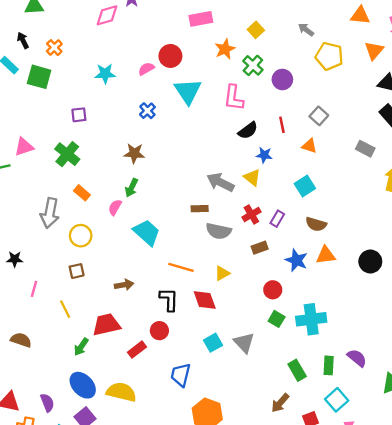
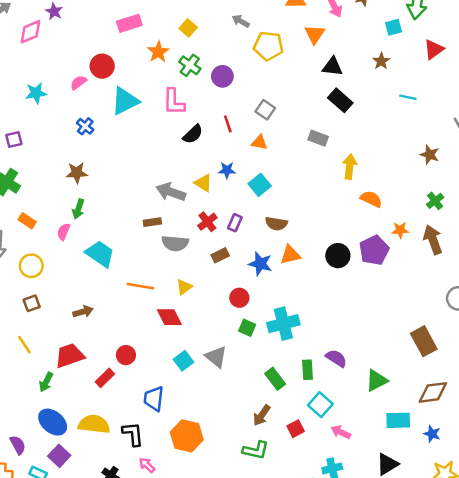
cyan triangle: (188, 91) -> (125, 101), turned 44
blue star: (264, 155) -> (227, 170), moved
black L-shape: (169, 299) -> (133, 434), moved

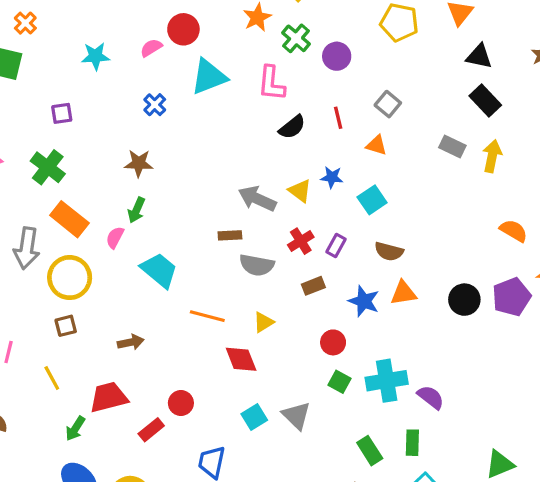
yellow arrow: (350, 167) -> (492, 156), moved
orange rectangle: (27, 221) -> (69, 219), size x1.6
yellow circle: (31, 266) -> (70, 278), size x1.4
purple semicircle: (336, 358) -> (431, 397), moved

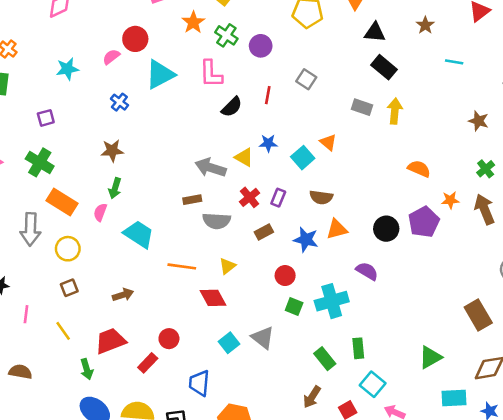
red line: (338, 118) -> (268, 95), turned 30
orange triangle: (376, 145) -> (328, 142), moved, turned 30
yellow circle: (70, 278) -> (68, 249), size x0.7
purple semicircle: (431, 397) -> (367, 271), moved
green arrow: (75, 428) -> (87, 369), turned -42

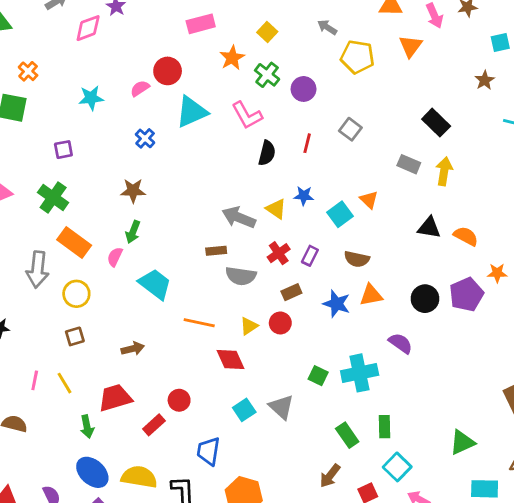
black triangle: (375, 32) -> (429, 228), moved
pink L-shape: (211, 74) -> (247, 115), turned -32
black semicircle: (232, 107) -> (267, 153), turned -35
red circle: (285, 276) -> (280, 323), moved
pink line: (26, 314) -> (35, 380), moved

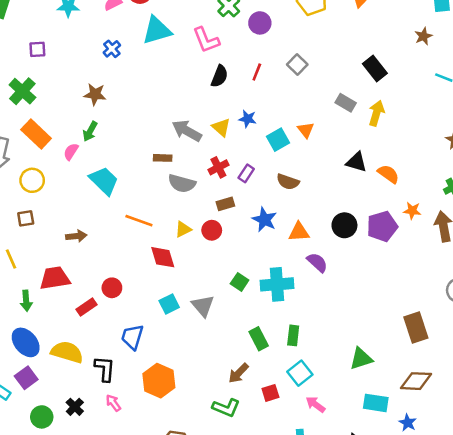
orange triangle: (371, 295) -> (299, 232), moved

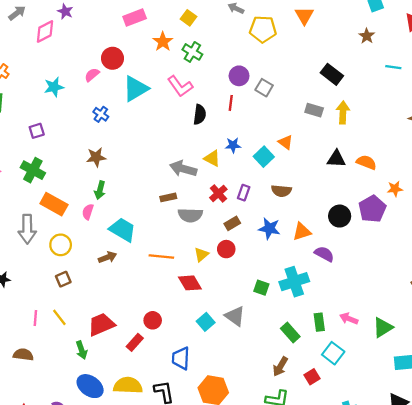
purple circle: (260, 23) -> (239, 76), moved
brown arrow: (76, 236) -> (107, 257), moved
pink arrow: (315, 404) -> (349, 319), moved

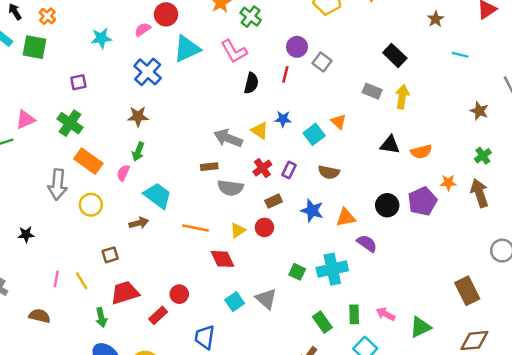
blue cross: (101, 114) -> (148, 72), size x1.6
orange semicircle: (366, 162) -> (421, 152), turned 138
brown square: (63, 279) -> (110, 255), moved

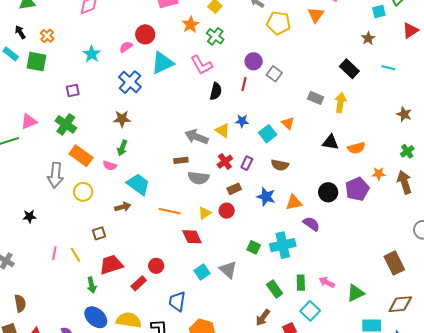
cyan star: (101, 38) -> (92, 54), turned -30
black rectangle: (395, 55) -> (349, 69), moved
pink semicircle: (123, 173) -> (110, 166), turned -96
brown semicircle: (40, 316) -> (20, 303), moved, turned 66

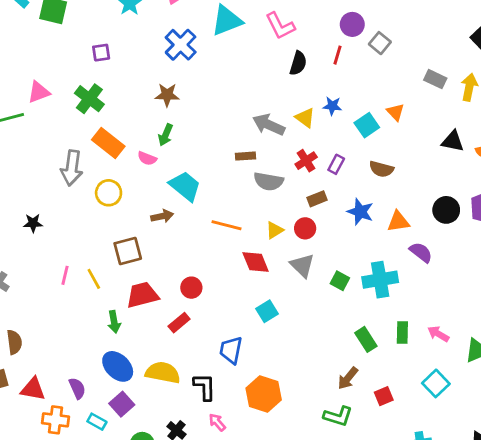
brown square: (99, 233) -> (128, 251), size x1.5
red circle: (156, 266) -> (191, 288), moved
gray triangle: (228, 270) -> (302, 265), moved
cyan square: (310, 311) -> (436, 383), moved

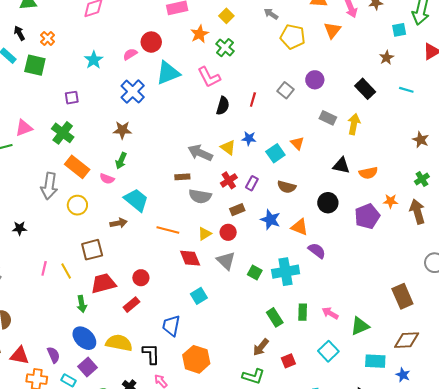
purple circle: (352, 24) -> (315, 80), moved
black circle: (446, 210) -> (328, 203), moved
orange triangle: (398, 222) -> (300, 227), turned 30

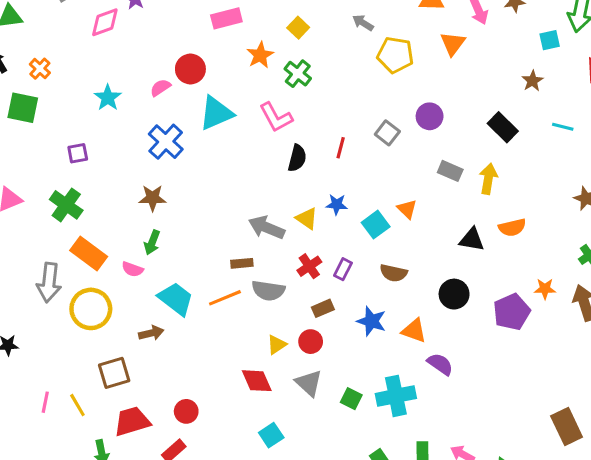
orange semicircle: (368, 173) -> (512, 227), moved
yellow circle: (77, 205) -> (91, 309), size x1.4
orange line: (168, 230) -> (225, 298), moved, turned -35

